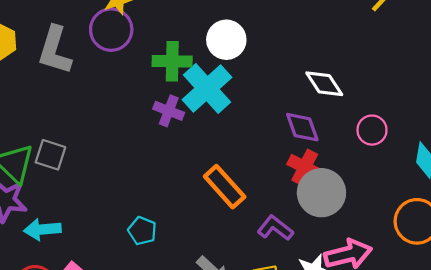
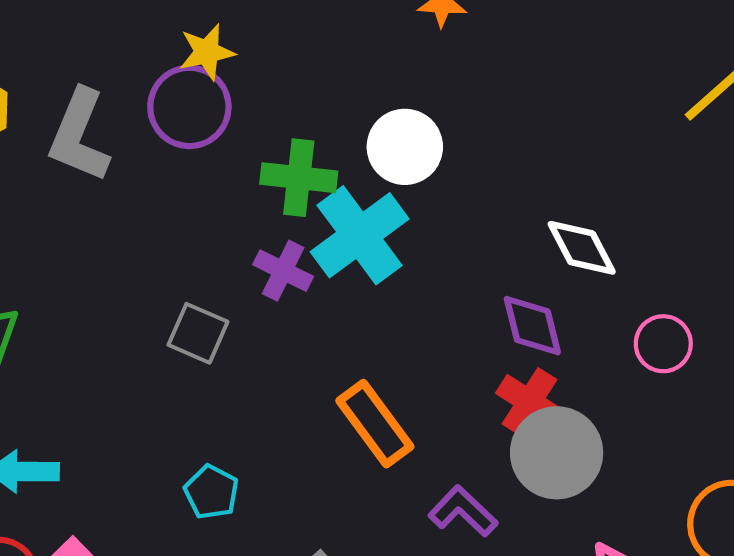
gray square: (50, 155) -> (198, 333), moved

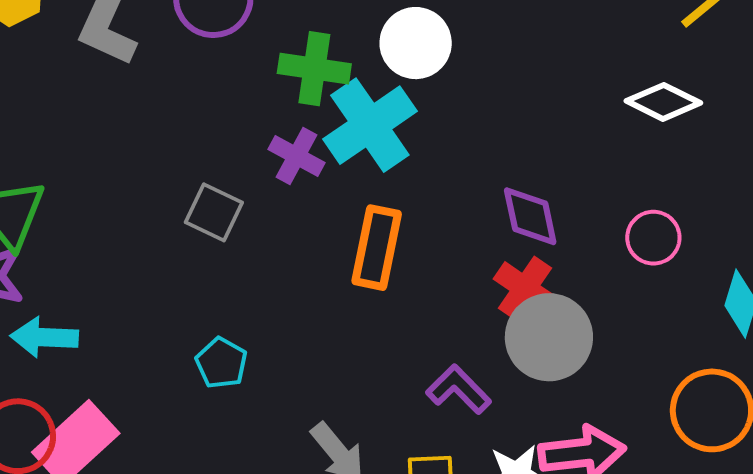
white diamond: (582, 248) -> (663, 102), moved, turned -38
orange rectangle: (375, 424) -> (377, 248), moved, turned 46

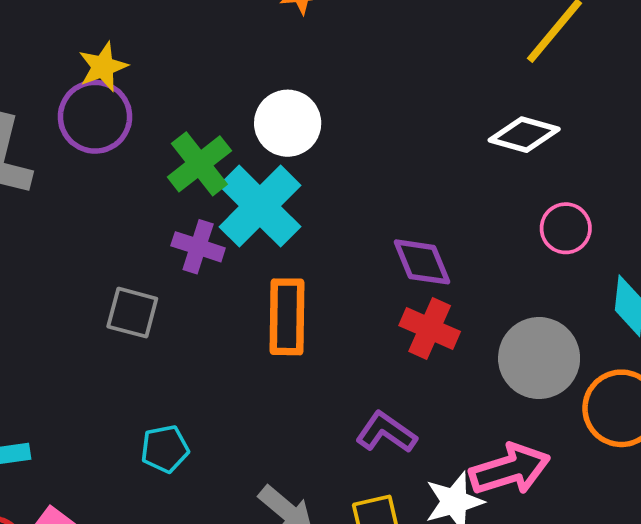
green cross: (314, 69) -> (199, 164), turned -36
pink circle: (653, 238) -> (566, 228), moved
gray circle: (549, 337) -> (539, 358), moved
cyan pentagon: (221, 363) -> (165, 449), turned -30

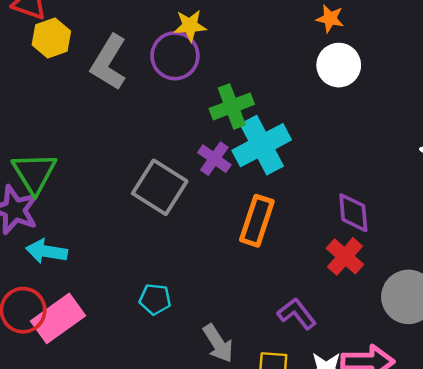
white circle: (288, 123) -> (339, 65), moved
gray square: (132, 313) -> (160, 187), size x1.5
cyan pentagon: (165, 449) -> (155, 299), moved

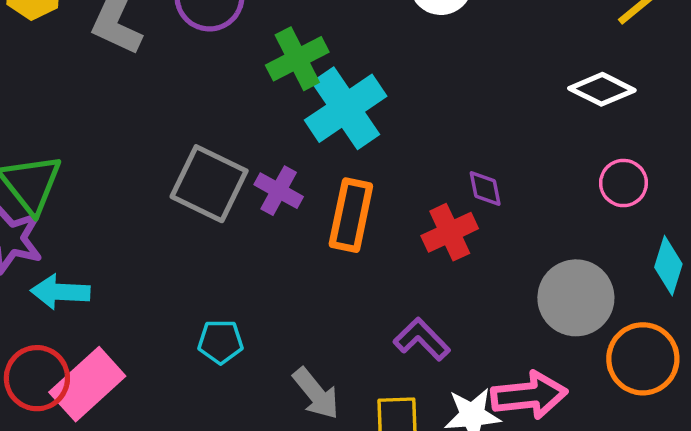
purple cross: (214, 159) -> (279, 191), moved
purple diamond: (353, 213) -> (485, 188), size x0.7
red cross: (345, 256) -> (450, 232), moved, turned 30

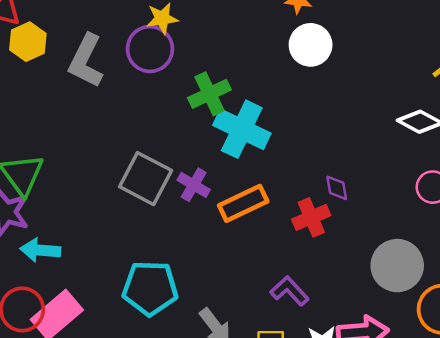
cyan cross: (346, 108) -> (242, 129), turned -32
orange rectangle: (351, 215) -> (243, 203), turned 51
cyan pentagon: (221, 342) -> (150, 288), size x1.8

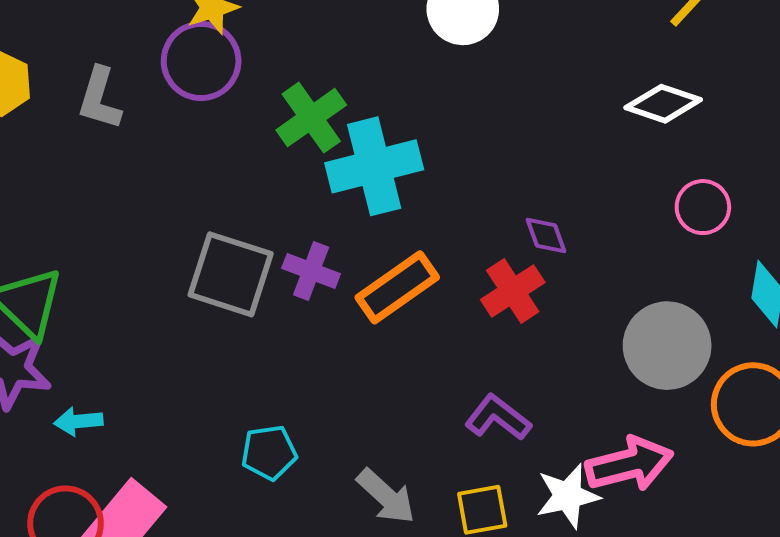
gray L-shape: (86, 61) -> (100, 98), size x0.7
cyan cross: (242, 129) -> (374, 166), turned -30
cyan arrow: (40, 250) -> (78, 421), size x0.7
cyan pentagon: (150, 288) -> (269, 452), size x0.6

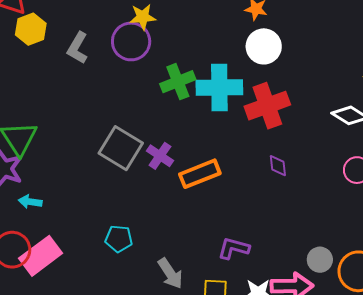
cyan cross: (374, 166) -> (219, 88), moved
red cross: (513, 291) -> (267, 106), moved, size x1.4
gray circle: (667, 346) -> (320, 260), moved, size x0.6
purple L-shape: (498, 418) -> (234, 248), turned -36

